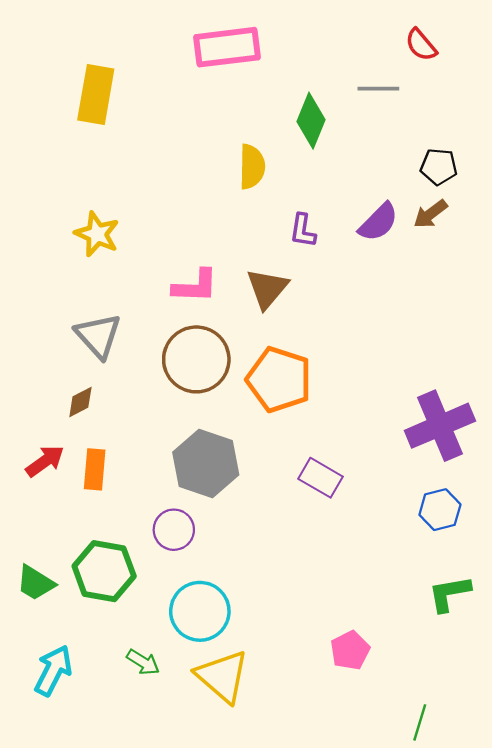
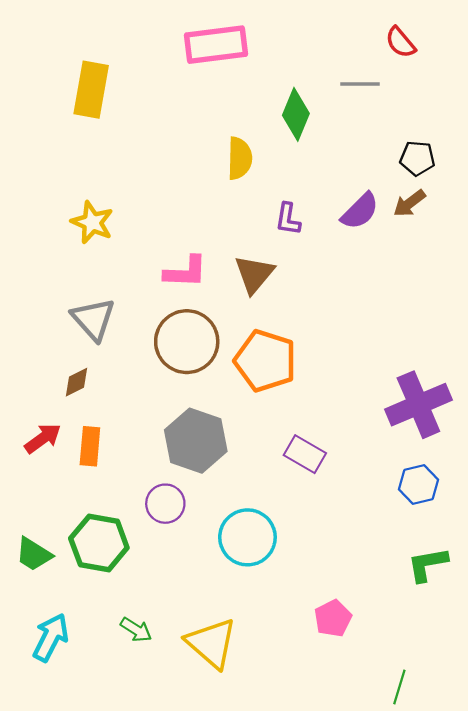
cyan circle: (200, 611) -> (247, 537), moved

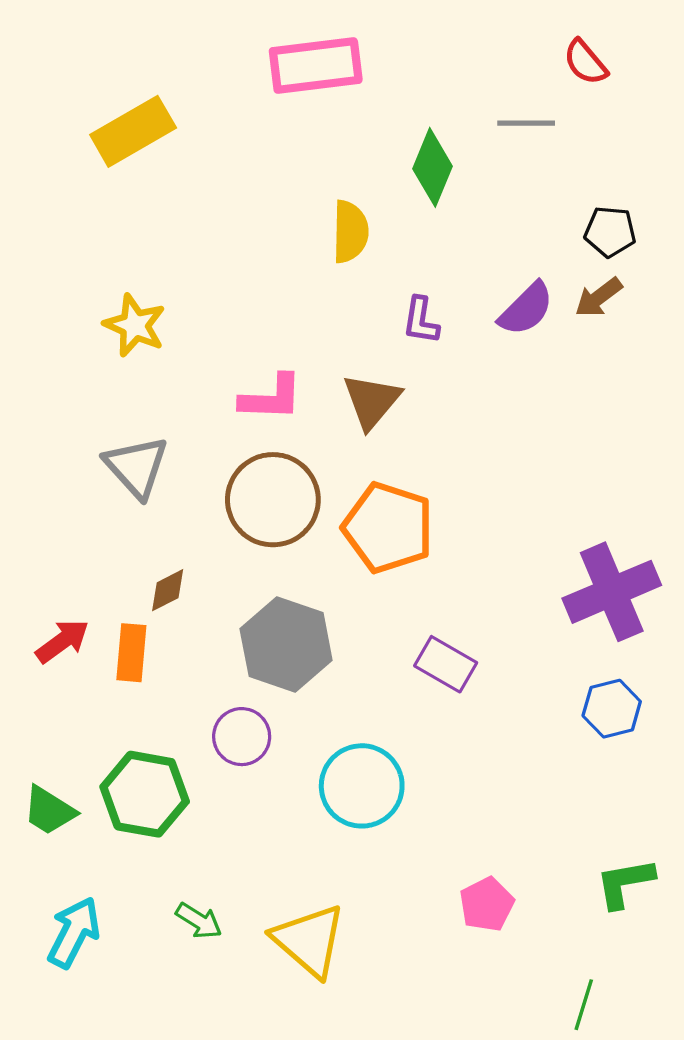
yellow rectangle: (91, 90) -> (133, 131), turned 50
brown diamond: (76, 382) -> (168, 590), moved
green L-shape: (427, 564) -> (625, 883), moved

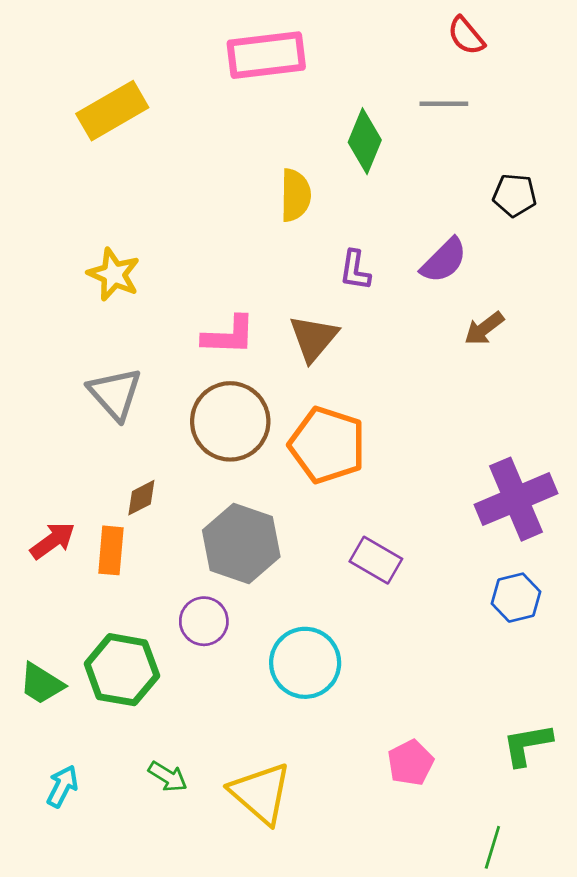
red semicircle: (585, 62) -> (466, 36), moved
brown arrow: (599, 297) -> (484, 328), moved
cyan arrow: (74, 932) -> (62, 786), size x0.7

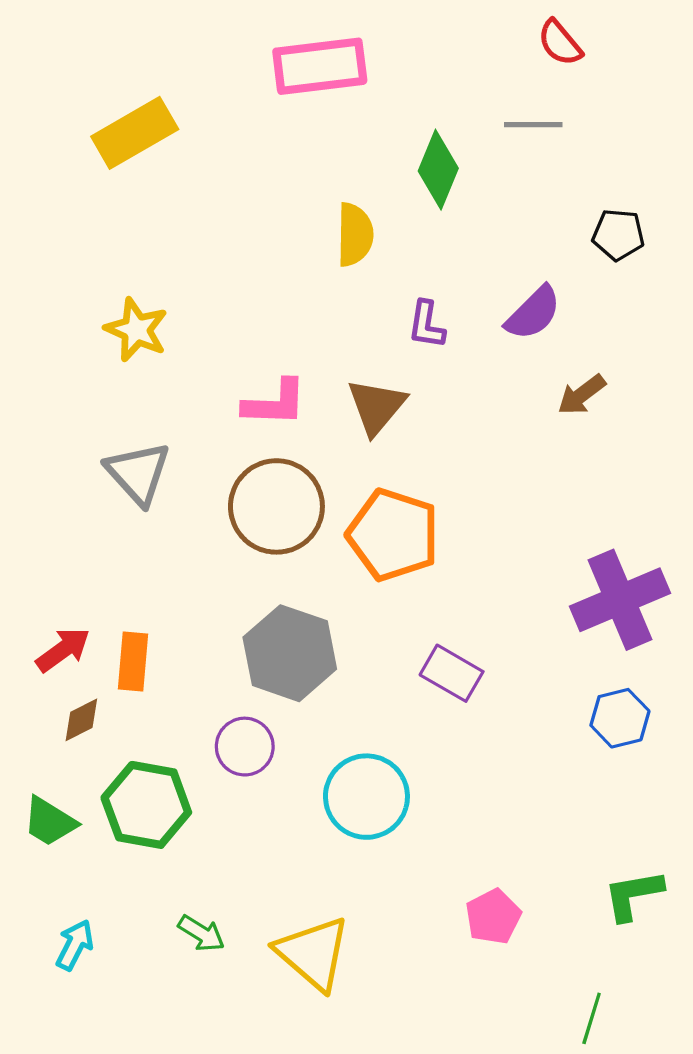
brown diamond: (141, 498) -> (81, 720), moved

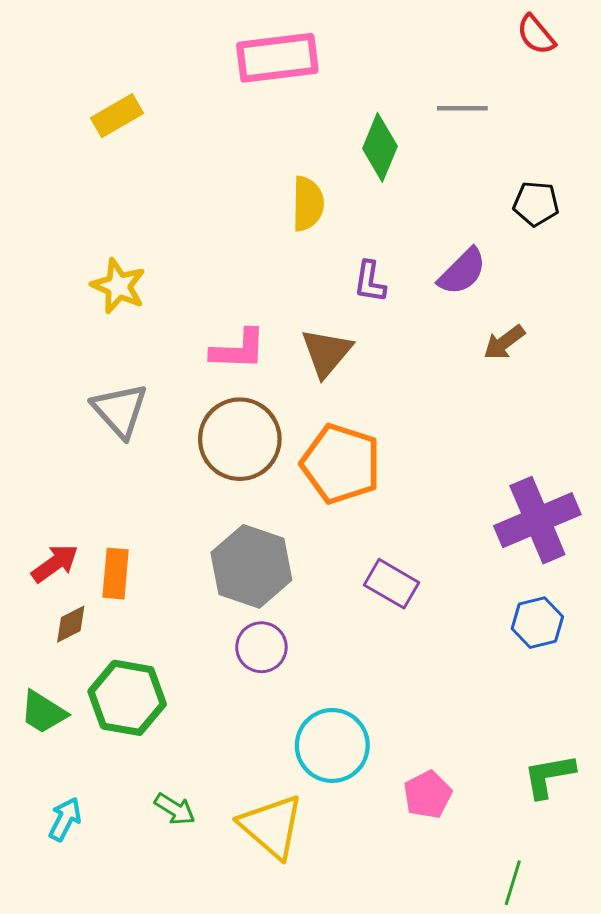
red semicircle: (560, 43) -> (536, 35), moved
yellow rectangle: (135, 133) -> (117, 116), size x0.7
purple circle: (245, 747) -> (261, 647), moved
cyan circle: (366, 797) -> (332, 745), moved

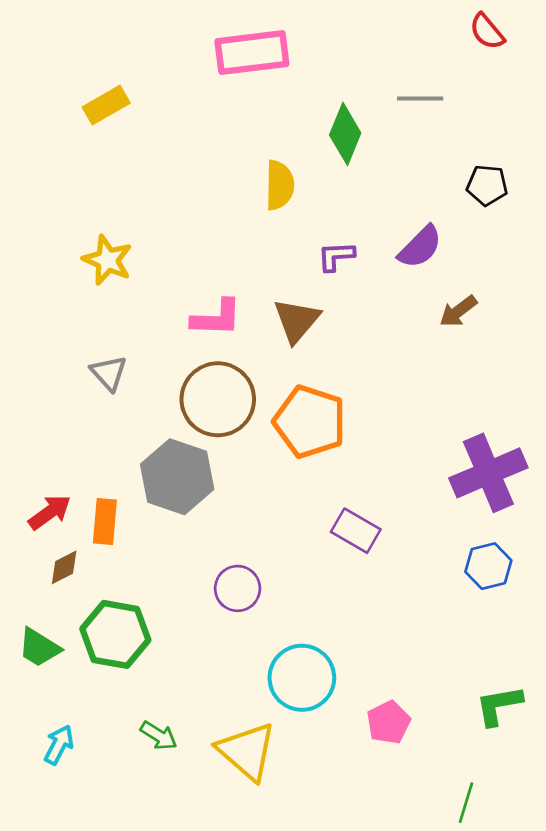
purple L-shape: (370, 282) -> (336, 256), turned 78
gray triangle: (120, 410) -> (109, 373), size x0.7
gray hexagon: (251, 566) -> (177, 477), moved

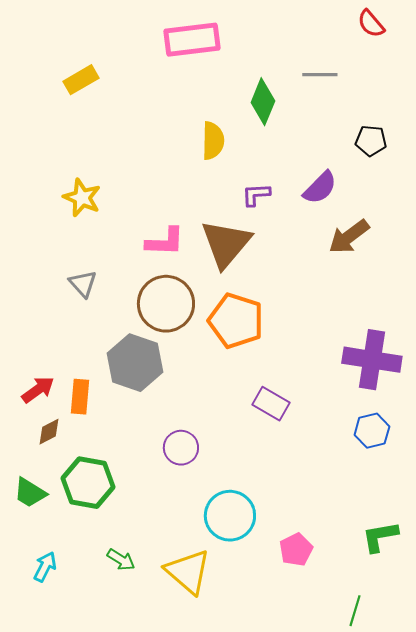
brown arrow: (458, 311) -> (349, 237), size x1.4
brown triangle: (297, 320) -> (226, 244), size x1.4
purple cross: (488, 473) -> (372, 360), turned 32

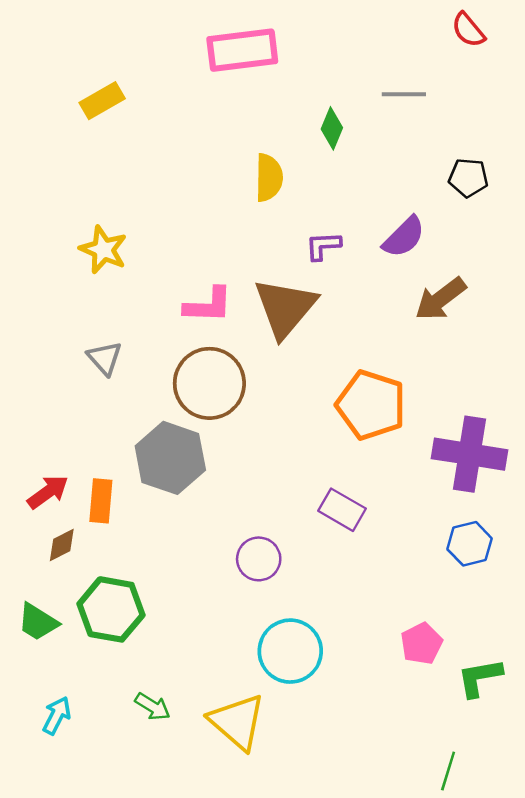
green diamond: (263, 102) -> (332, 128), size x0.7
orange pentagon: (236, 321) -> (371, 405), moved
purple circle: (181, 448) -> (259, 559), moved
pink pentagon: (296, 550) -> (422, 644), moved

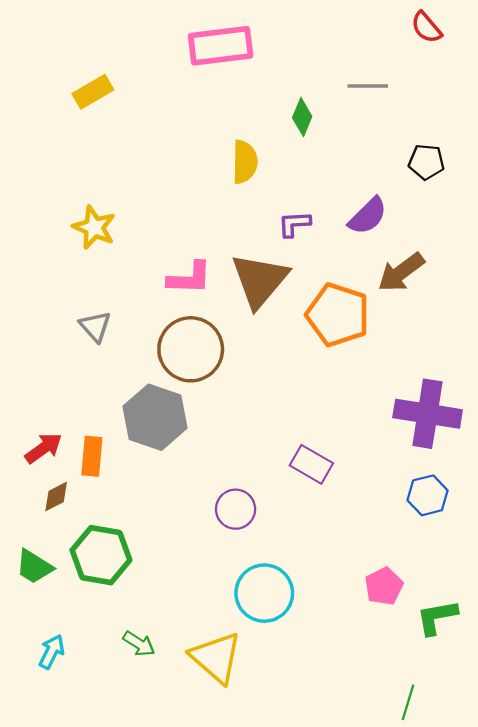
orange pentagon: (371, 405) -> (338, 315), moved

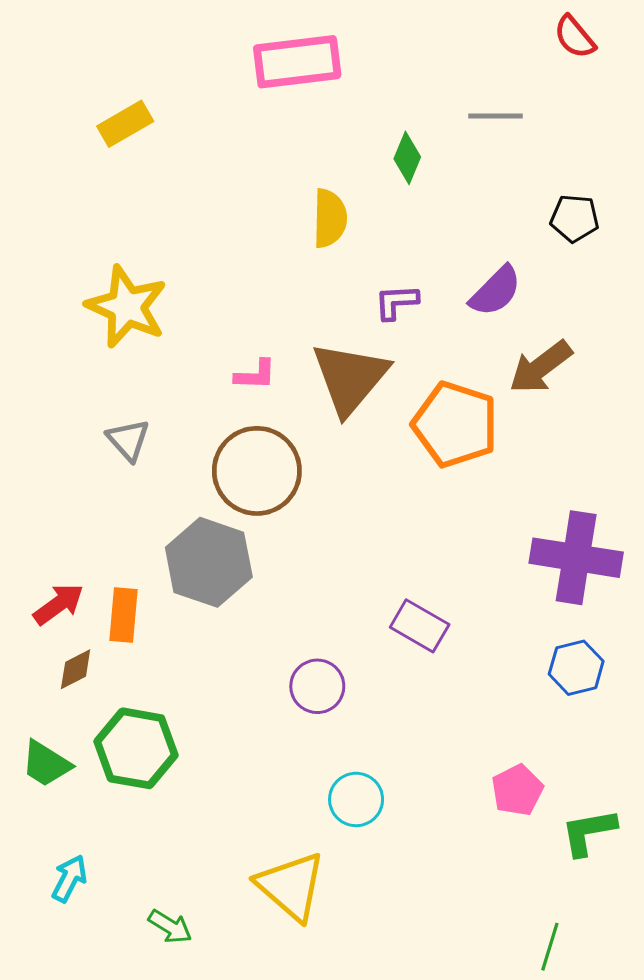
yellow star: (94, 227) -> (127, 307), size x1.4
pink L-shape: (190, 278) -> (255, 375), size x0.7
cyan circle: (264, 593) -> (356, 799), size x0.7
green arrow: (139, 644) -> (170, 927), moved

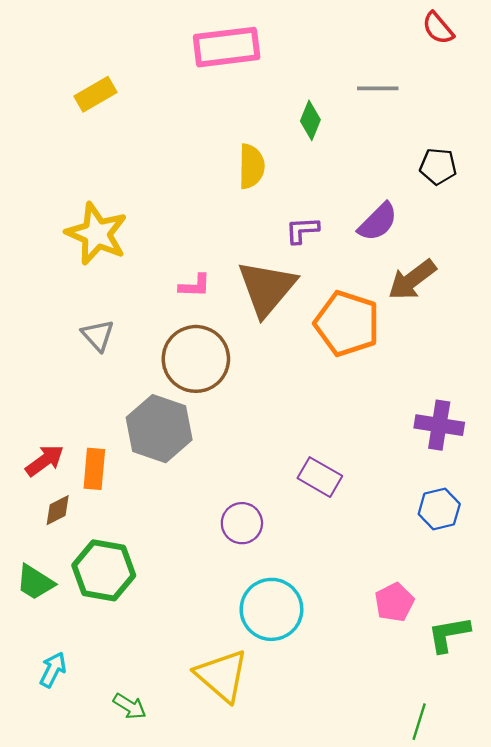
purple cross: (576, 558) -> (439, 425), size x0.7
cyan circle: (356, 799) -> (271, 609), size x1.5

